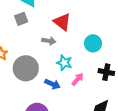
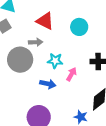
cyan circle: (93, 43) -> (79, 27), moved
gray circle: (26, 68) -> (20, 60), moved

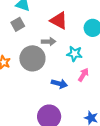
cyan star: (55, 61) -> (75, 54), moved

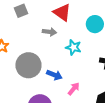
gray circle: (32, 58) -> (28, 65), moved
pink arrow: (83, 75) -> (74, 89), moved

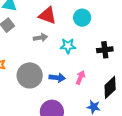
pink arrow: (74, 89) -> (80, 77), moved

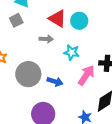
cyan circle: (82, 18) -> (79, 21), moved
pink arrow: (80, 77) -> (86, 75), moved, size x1.5

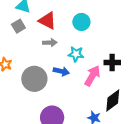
red triangle: (57, 19) -> (47, 21), moved
blue arrow: (55, 82) -> (61, 71), moved

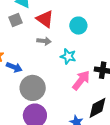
blue arrow: (61, 71) -> (14, 67), moved
gray circle: (34, 79) -> (33, 88), moved

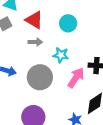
gray circle: (33, 88) -> (40, 77), moved

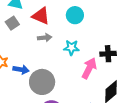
gray circle: (40, 77) -> (42, 82), moved

